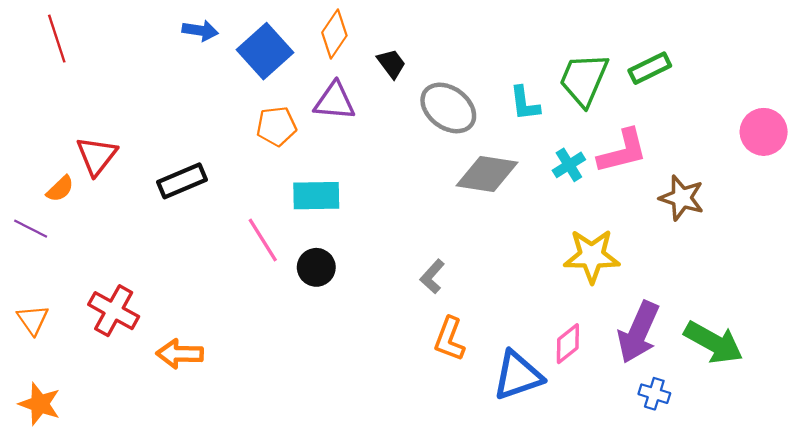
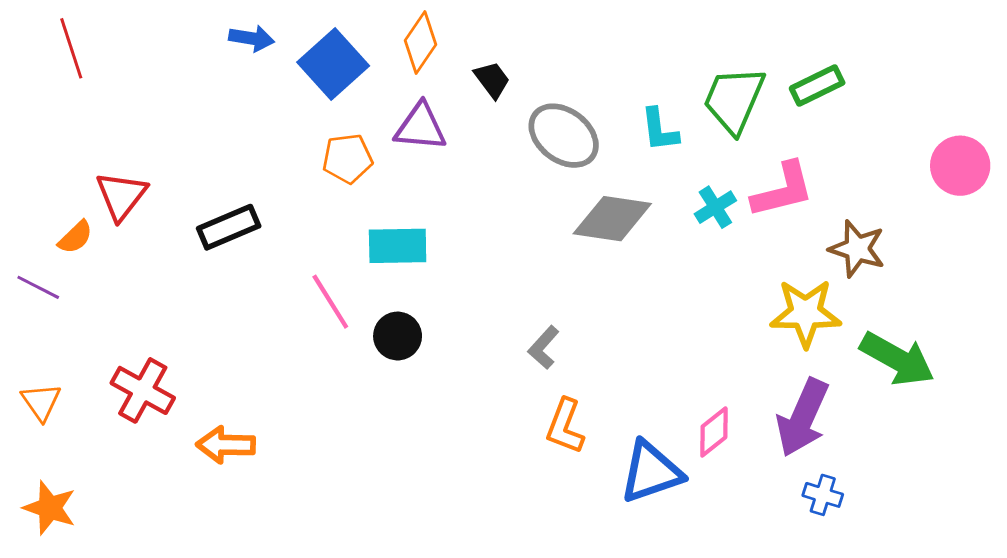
yellow star: (592, 256) -> (806, 313), moved
green arrow: (714, 342) -> (897, 359), moved

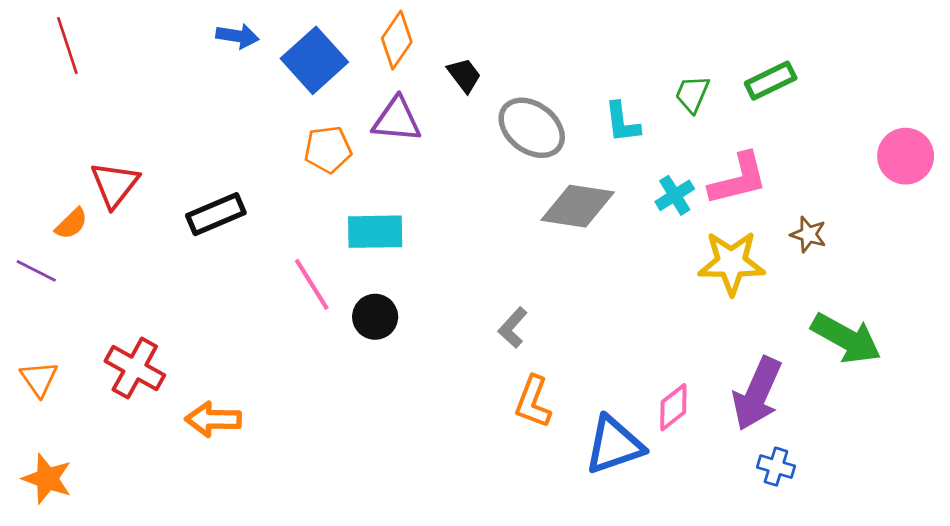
green trapezoid: (734, 100) -> (692, 94), size x0.6
brown star: (857, 249) -> (808, 234), size x0.7
yellow star: (806, 313) -> (731, 263), moved

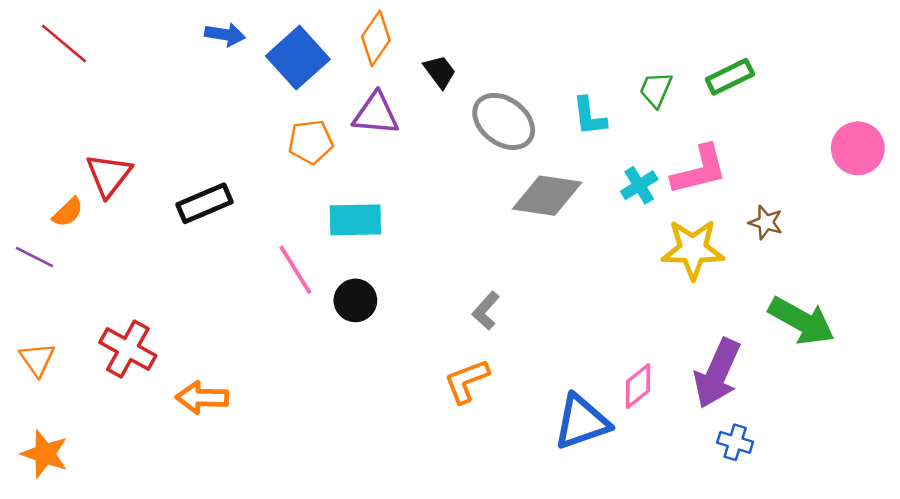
red line: (67, 45) -> (64, 43), turned -32
orange L-shape: (533, 402) -> (467, 381), moved, turned 48

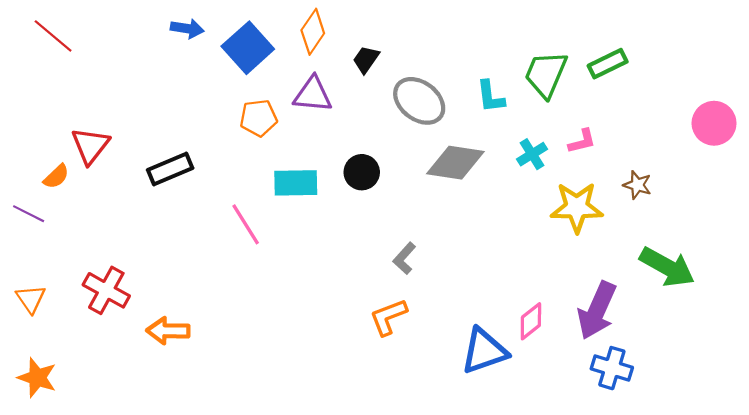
black trapezoid: (440, 72) -> (366, 59), turned -108
green trapezoid: (656, 89) -> (546, 74), size x1.6
pink L-shape: (699, 170) -> (582, 141), size x0.6
black circle: (355, 300) -> (362, 172), moved
blue cross: (735, 442) -> (612, 368), size x1.4

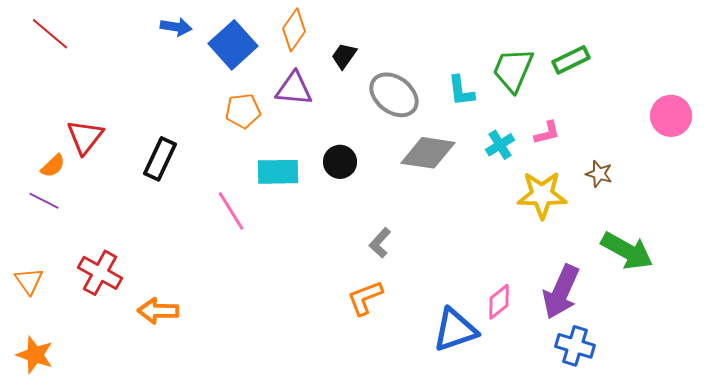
black rectangle: (170, 169) -> (160, 159), turned -42
purple line: (29, 214) -> (44, 201), moved

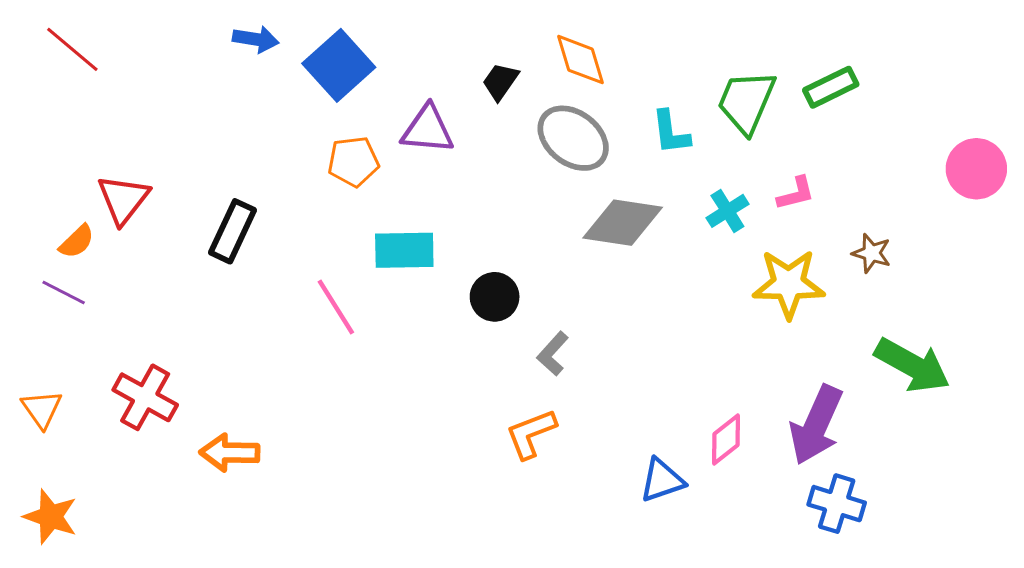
orange diamond: (294, 30) -> (580, 60), moved, turned -51
black circle: (340, 162) -> (495, 297), moved
blue triangle: (455, 330) -> (662, 480), size x0.7

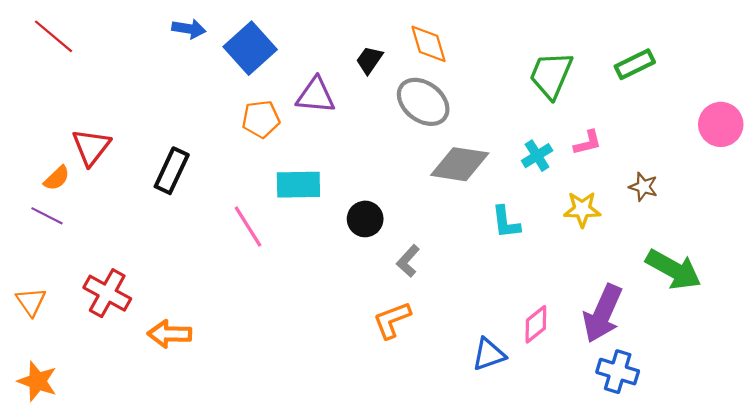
green rectangle: (831, 87) -> (635, 64), moved
cyan L-shape: (671, 132) -> (506, 222), moved
yellow star: (789, 284) -> (582, 209), size x0.7

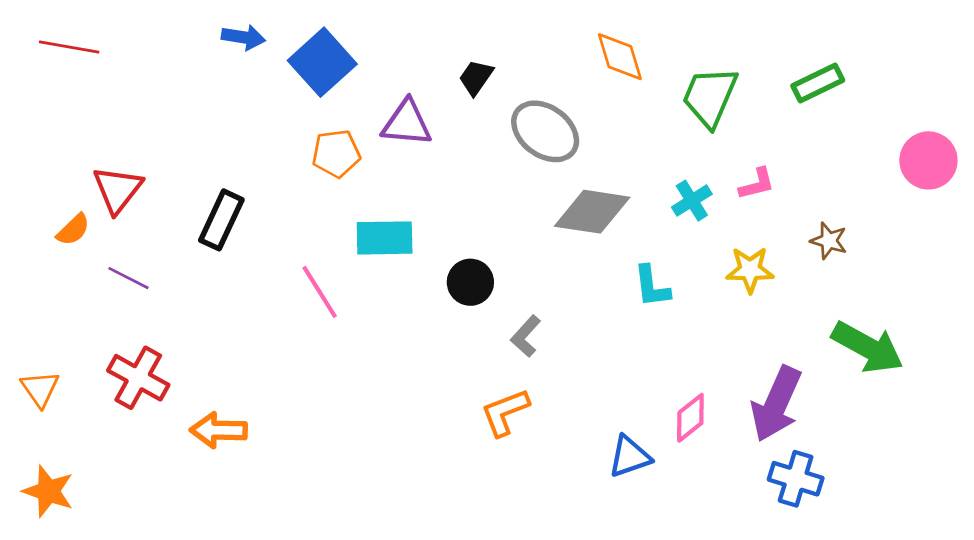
red line: (54, 36) -> (69, 47), turned -30
orange diamond: (429, 44) -> (620, 57), moved
purple line: (47, 216) -> (129, 278), moved

